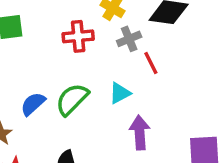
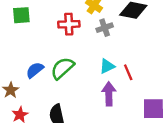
red line: (151, 63) -> (128, 72), moved
cyan triangle: (120, 93) -> (107, 66), moved

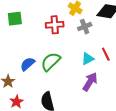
red line: (128, 72) -> (106, 54), moved
purple arrow: (109, 94) -> (90, 82), turned 36

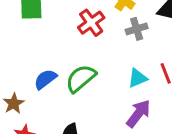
red cross: (55, 25) -> (91, 23), turned -36

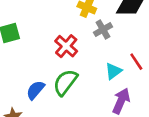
red cross: (91, 23) -> (66, 46), moved

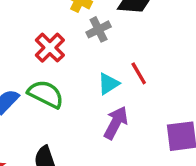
green semicircle: (65, 82) -> (46, 94), turned 76

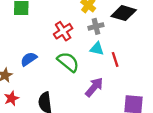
cyan triangle: (108, 84) -> (97, 49), moved, turned 32
green semicircle: (46, 94) -> (68, 62), moved

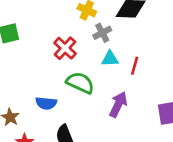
blue semicircle: (29, 59) -> (46, 103), moved, turned -126
red line: (115, 59) -> (135, 66), turned 48

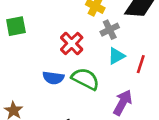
cyan triangle: (110, 59) -> (116, 56), turned -30
blue semicircle: (46, 103) -> (53, 78), moved

